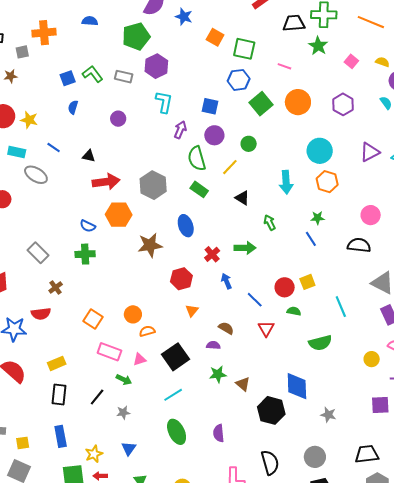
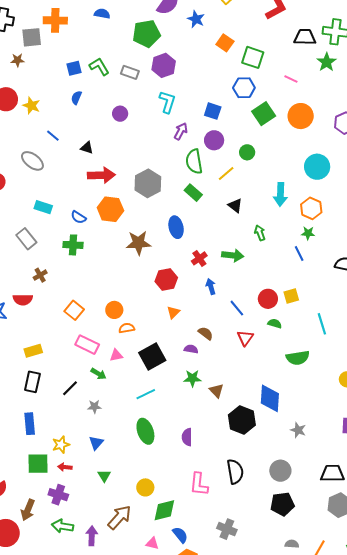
gray square: (22, 52) -> (32, 37), size x1.5
cyan rectangle: (17, 152) -> (43, 207), moved
orange hexagon: (327, 182) -> (311, 208), moved

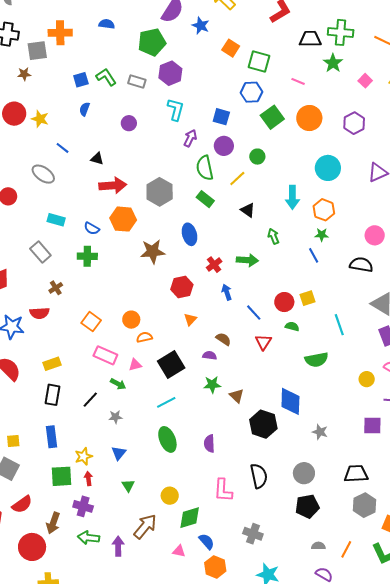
red arrow: (65, 467) -> (88, 479), turned 80

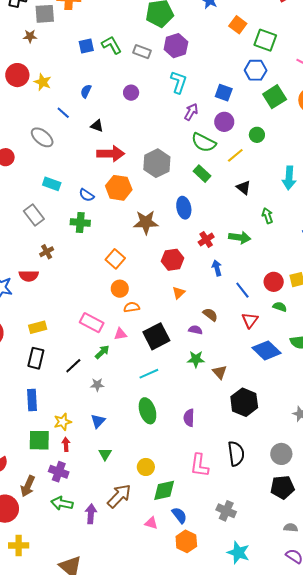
blue semicircle: (84, 109) -> (86, 91), moved
green semicircle: (205, 168) -> (204, 143), turned -55
orange square: (91, 322) -> (115, 259), moved
green arrow: (118, 384) -> (102, 352), turned -77
blue diamond: (290, 401) -> (266, 350), moved, turned -52

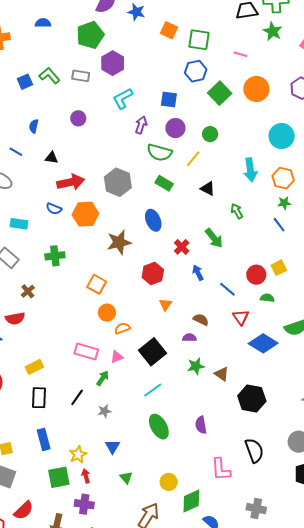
cyan L-shape: (179, 82) -> (123, 98), turned -125
blue semicircle: (87, 195) -> (54, 209), moved
green arrow: (240, 237) -> (214, 238), turned 55

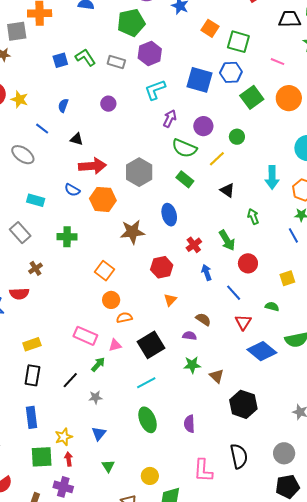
blue square: (169, 99) -> (200, 80), moved, size x1.5
red circle: (256, 275) -> (248, 263), moved

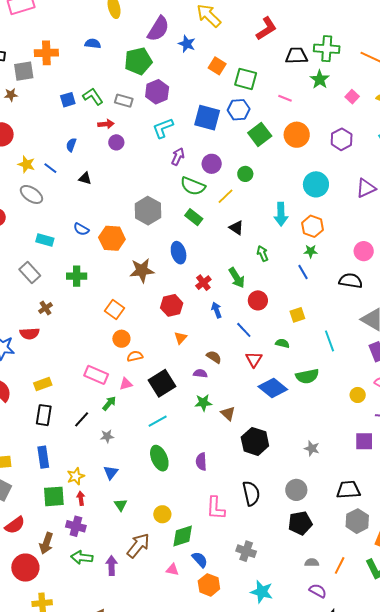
yellow star: (19, 99) -> (26, 164), moved
red arrow: (92, 166) -> (106, 124), moved, size x0.6

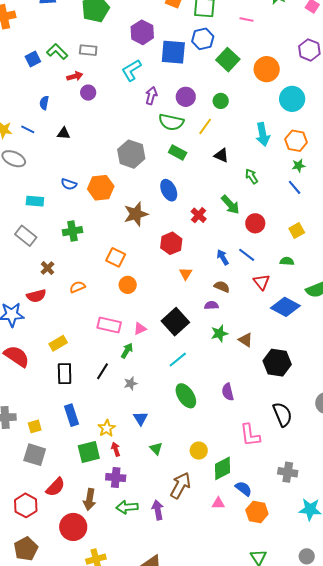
purple hexagon: (157, 92) -> (142, 32), moved
orange circle: (297, 135) -> (267, 69), moved
blue arrow: (217, 310) -> (223, 257), moved
orange semicircle: (135, 356) -> (77, 287), moved

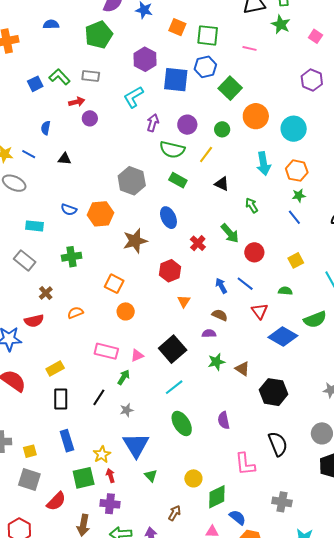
orange circle: (267, 69) -> (256, 116), moved
blue triangle: (141, 418) -> (136, 445), size x1.8
brown arrow: (180, 485) -> (175, 513), size x0.6
red semicircle: (55, 487) -> (56, 501), moved

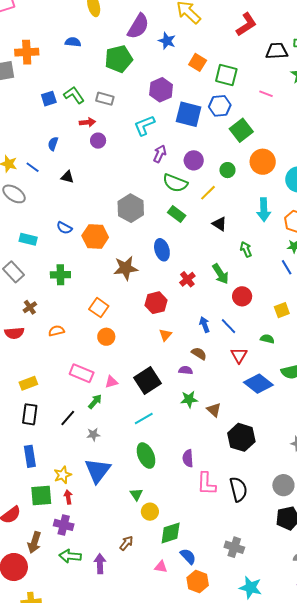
pink L-shape: (245, 464) -> (206, 484), moved
green triangle: (151, 476) -> (136, 494), moved

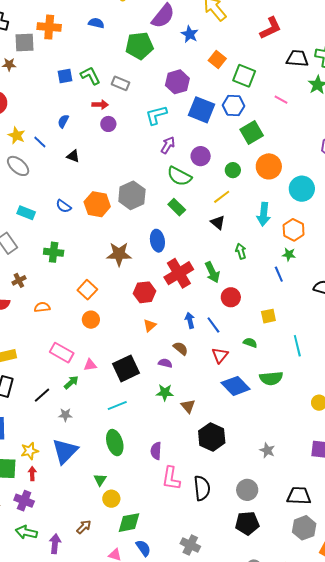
yellow line: (208, 193) -> (222, 197), moved
orange hexagon: (95, 237) -> (97, 204), moved
red cross: (187, 279) -> (179, 273), size x1.8

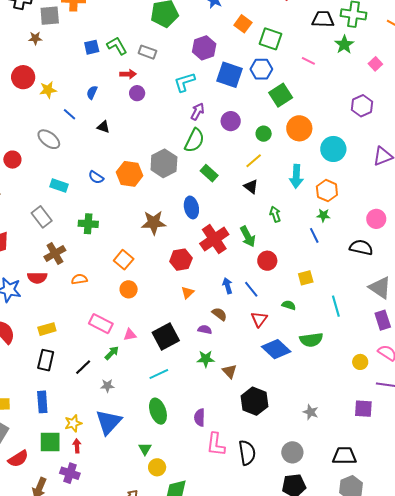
yellow star: (17, 135) -> (48, 90), moved, turned -30
green semicircle: (179, 176) -> (194, 140), moved, turned -90
brown cross: (19, 280) -> (55, 253), size x1.5

